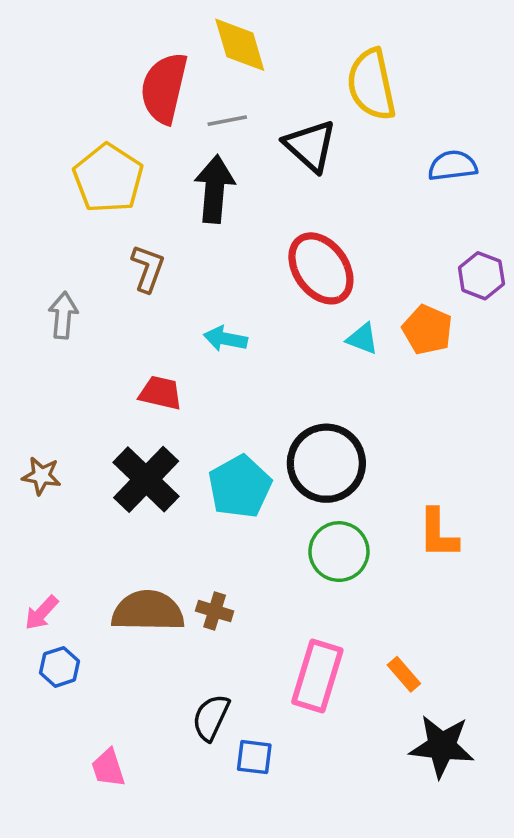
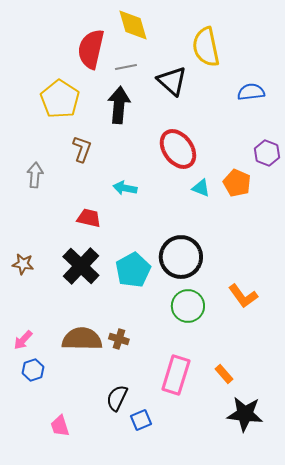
orange L-shape: (438, 533) -> (243, 296), turned -36
blue square: (254, 757) -> (141, 420), turned -30

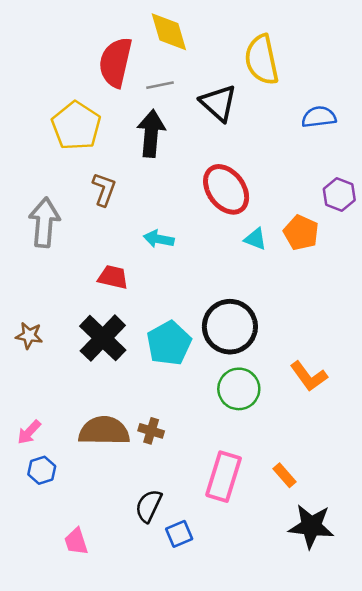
gray arrow: (35, 175) -> (44, 222), size x1.5

